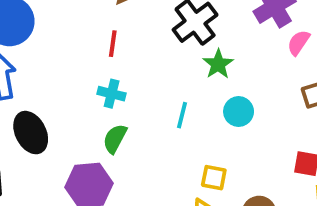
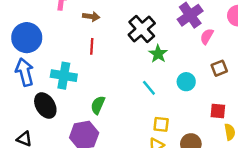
cyan cross: (112, 94) -> (64, 76), moved, size x1.5
cyan circle: (239, 112) -> (186, 82), moved
cyan line: (182, 115) -> (149, 88), moved, turned -49

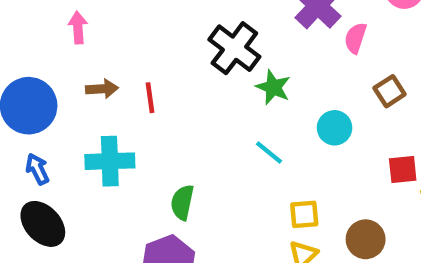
brown arrow: (91, 16) -> (102, 89), moved
blue arrow: (25, 72) -> (37, 169), size x0.6
black ellipse: (45, 106) -> (43, 224), moved

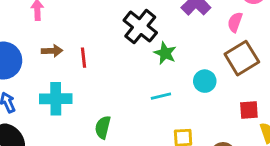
pink semicircle: (355, 38) -> (235, 22), moved
brown square: (390, 91) -> (242, 58), size x1.6
cyan line: (269, 152) -> (161, 96), turned -54

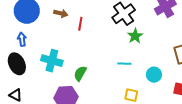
cyan circle: (205, 81) -> (154, 75), moved
cyan cross: (56, 99) -> (52, 61), moved

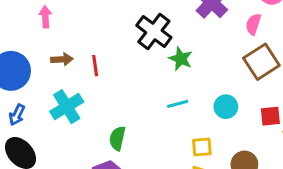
blue arrow: (22, 39) -> (17, 115), turned -128
cyan cross: (52, 61) -> (67, 107), moved, turned -30

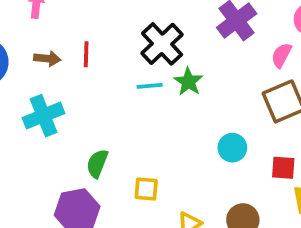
red line: (95, 66) -> (86, 54), moved
cyan line: (178, 104) -> (150, 86), moved
yellow square: (202, 147) -> (146, 189), moved

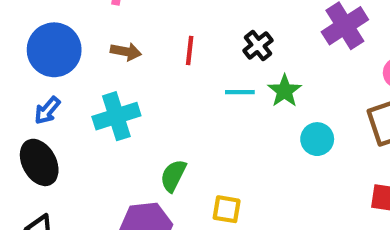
black cross: (162, 44) -> (258, 45), size x0.6
red line: (86, 54) -> (190, 50), moved
cyan circle: (232, 148) -> (317, 139), moved

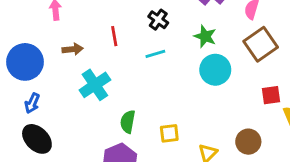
green star: (285, 91) -> (205, 36), moved
cyan cross: (116, 116) -> (95, 85), moved
cyan circle: (317, 139) -> (215, 70), size x1.4

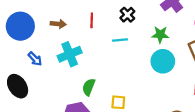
green star: (205, 36) -> (160, 35), turned -30
blue arrow: (32, 103) -> (35, 59), moved, turned -80

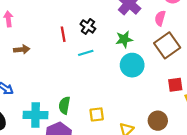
red line: (92, 20) -> (63, 34), moved
cyan cross: (70, 54) -> (36, 115), moved, turned 35

